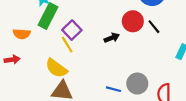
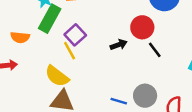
black line: (154, 27) -> (155, 50), moved

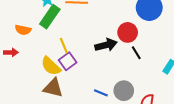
purple square: (75, 35) -> (68, 61), moved
black arrow: (119, 45) -> (106, 45), size x1.5

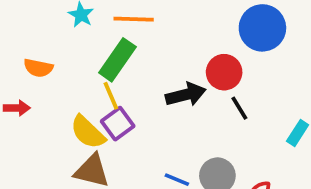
green rectangle: (50, 17) -> (117, 60), moved

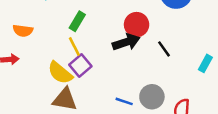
green rectangle: (117, 60) -> (77, 21), size x0.7
red circle: (224, 72) -> (137, 25), moved

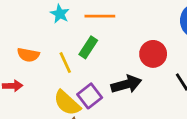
black arrow: (126, 42) -> (126, 84), moved
yellow line: (74, 46) -> (65, 63), moved

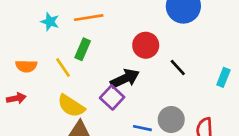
purple square: (90, 96) -> (112, 97), moved

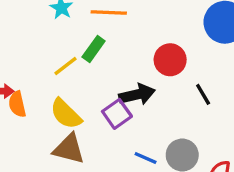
orange semicircle: (26, 66) -> (17, 104), moved, turned 65
yellow line: (63, 68) -> (66, 66), turned 75

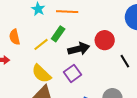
black arrow: (137, 94) -> (79, 49), moved
orange semicircle: (17, 104) -> (15, 37), moved

